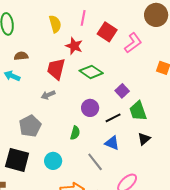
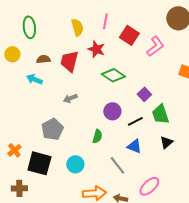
red trapezoid: (56, 69) -> (69, 61), moved

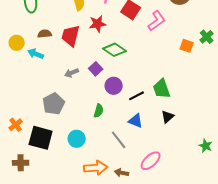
red star: (96, 49) -> (98, 24), turned -30
yellow circle: (12, 54) -> (17, 43), moved
purple square: (144, 94) -> (96, 69), moved

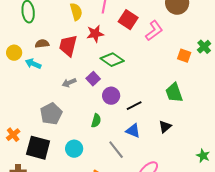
green trapezoid: (162, 89) -> (174, 93), moved

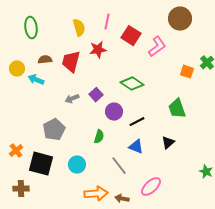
green diamond: (112, 60) -> (132, 84), moved

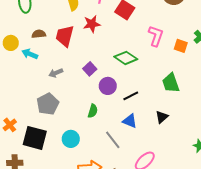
pink L-shape: (157, 47) -> (156, 36), moved, turned -35
gray arrow: (72, 99) -> (56, 73), moved

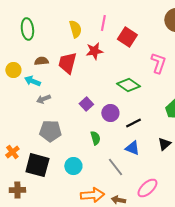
purple square: (90, 69) -> (86, 104), moved
gray arrow: (56, 73) -> (43, 99), moved
gray pentagon: (48, 104) -> (50, 131), turned 30
green semicircle: (93, 111) -> (95, 138), turned -32

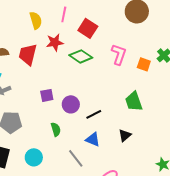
green diamond: (128, 85) -> (81, 56), moved
purple square: (86, 104) -> (47, 95), turned 32

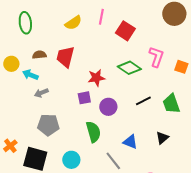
yellow semicircle: (36, 20) -> (73, 23), turned 72
red star: (55, 42) -> (96, 78), moved
green diamond: (81, 56) -> (129, 68), moved
black line: (94, 114) -> (143, 101), moved
green semicircle: (56, 129) -> (93, 132), size x1.5

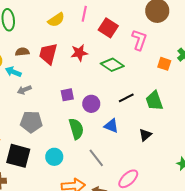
pink L-shape: (156, 57) -> (139, 40), moved
red star: (96, 78) -> (79, 53), moved
blue triangle: (130, 142) -> (111, 126), moved

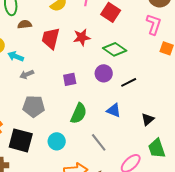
pink L-shape: (139, 40) -> (154, 24), moved
brown semicircle: (22, 52) -> (25, 24), moved
green trapezoid: (154, 101) -> (157, 148), moved
purple circle: (91, 104) -> (104, 73), moved
green semicircle: (76, 129) -> (79, 113), turned 40

